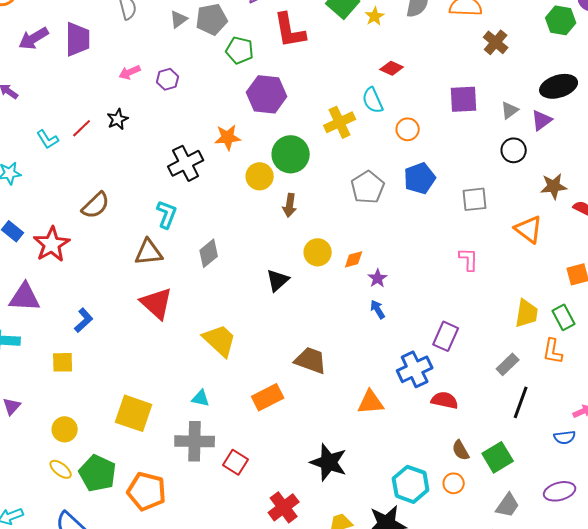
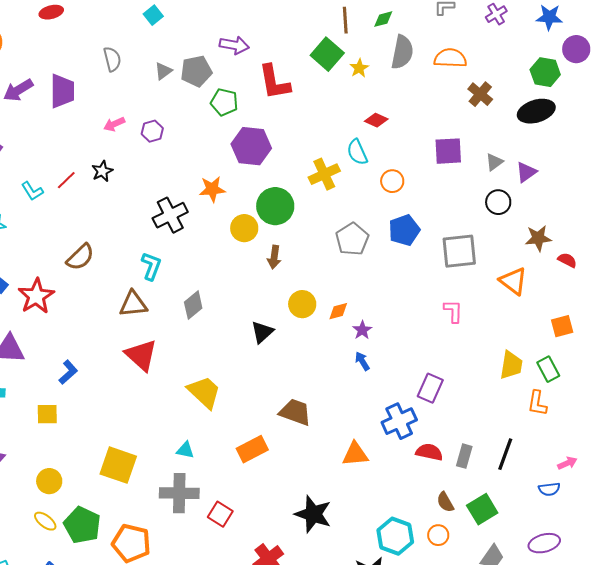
black ellipse: (559, 86) -> (536, 111), moved
gray square: (475, 199) -> (459, 251), size x1.4
gray rectangle: (508, 364) -> (464, 456), moved, turned -30

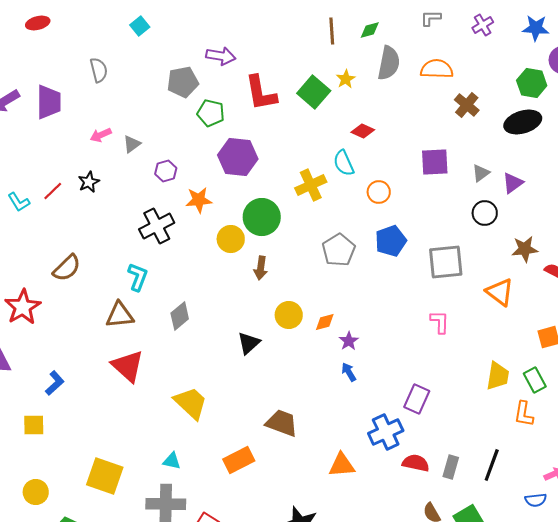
green square: (327, 54) -> (314, 92), moved
gray triangle: (163, 71) -> (132, 144), moved
purple hexagon: (152, 131) -> (166, 171), moved

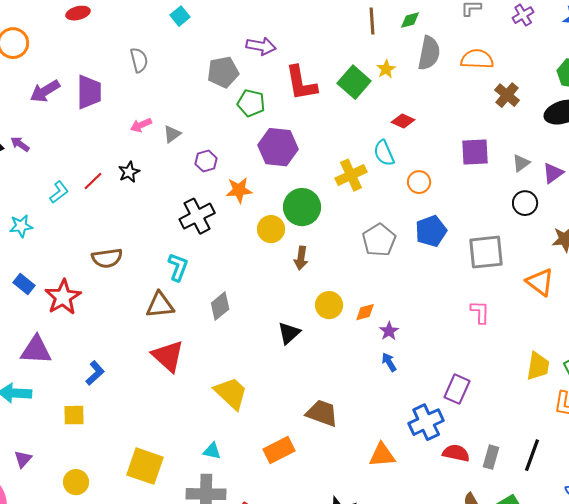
cyan L-shape: (19, 202) -> (59, 192), turned -95
brown semicircle: (67, 268) -> (107, 258), turned 36

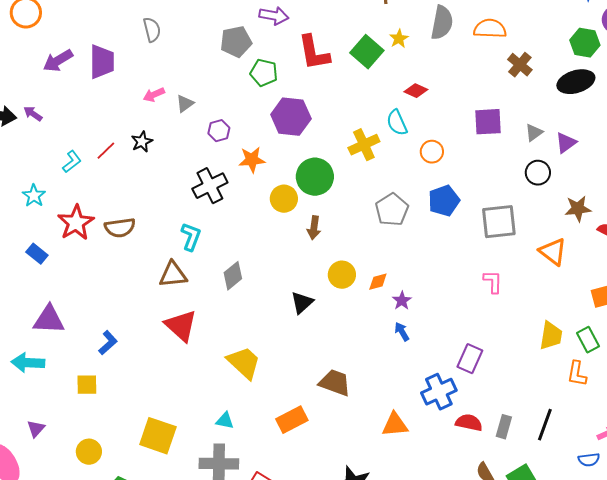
cyan star: (21, 226) -> (34, 196), turned -30
red star: (63, 297) -> (76, 223), moved

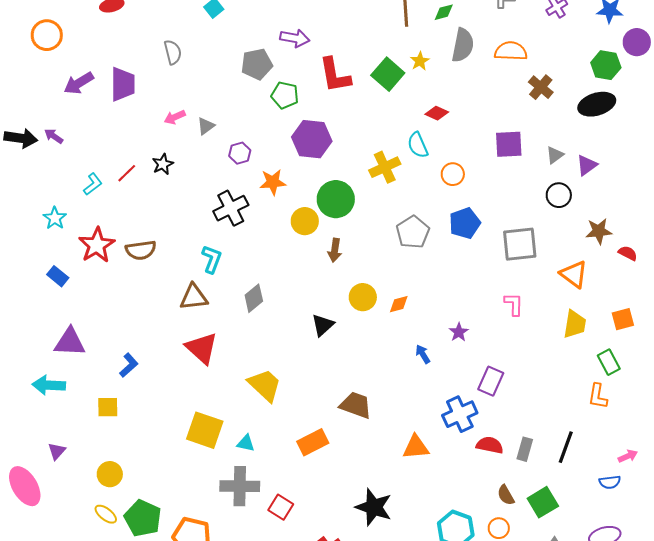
purple star: (402, 301) -> (459, 332), moved
yellow trapezoid: (551, 336) -> (575, 324), moved
yellow square: (158, 436) -> (205, 430), moved

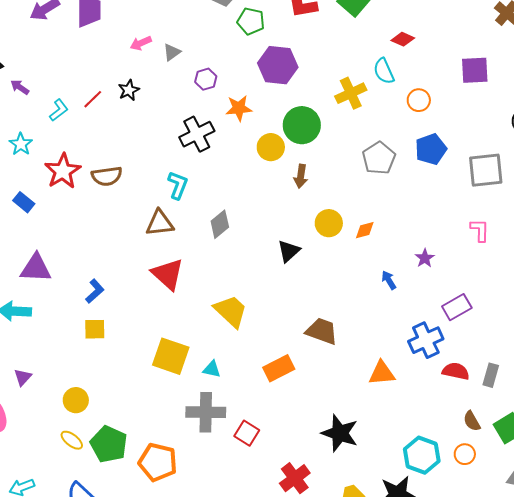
purple arrow: (54, 136) -> (20, 87), moved
purple rectangle: (491, 381) -> (457, 307), turned 36
yellow square: (108, 407) -> (95, 329), moved

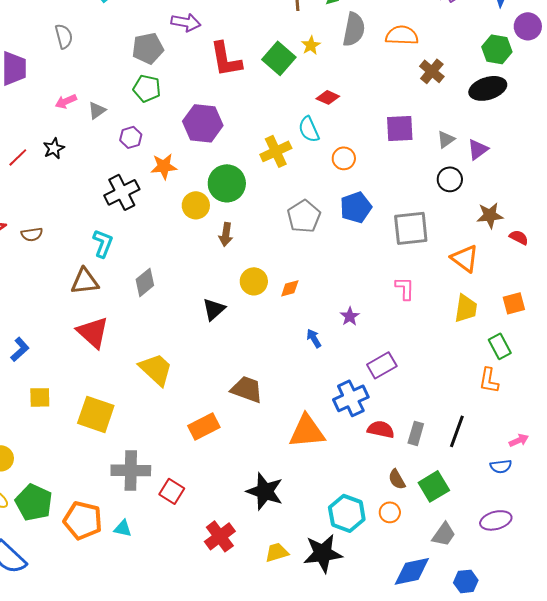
green pentagon: (251, 21) -> (147, 88), moved
brown semicircle: (107, 176) -> (32, 234), size x0.7
yellow square: (95, 329) -> (40, 397), moved
cyan triangle: (212, 369) -> (123, 528), moved
orange triangle: (382, 373) -> (307, 431), size x1.4

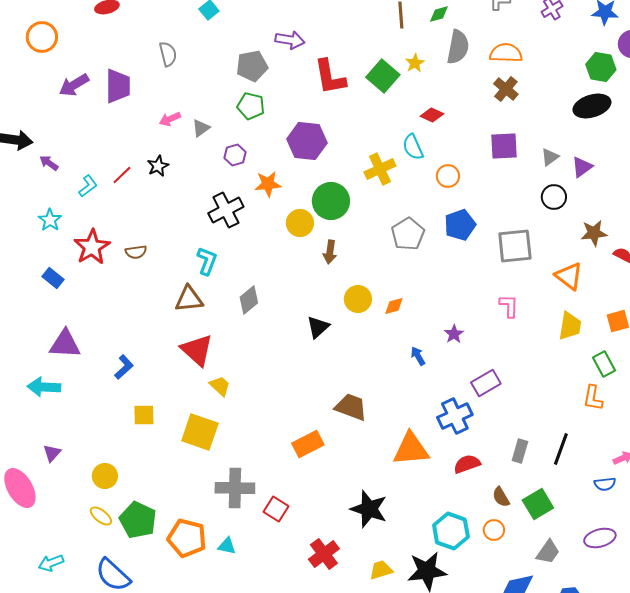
brown cross: (432, 71) -> (506, 89), moved
yellow trapezoid: (156, 369) -> (220, 386), moved, size x0.6
red semicircle: (381, 429) -> (467, 464), moved, turned -32

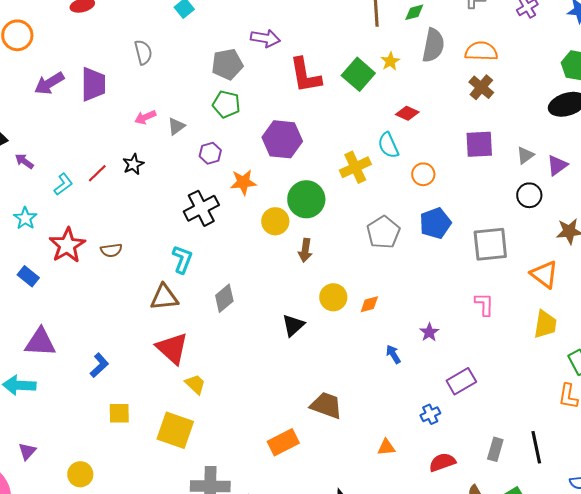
blue cross: (455, 416) -> (430, 414), size x0.6
orange triangle: (411, 449) -> (386, 447), size x0.5
black line: (561, 449) -> (536, 447), turned -32

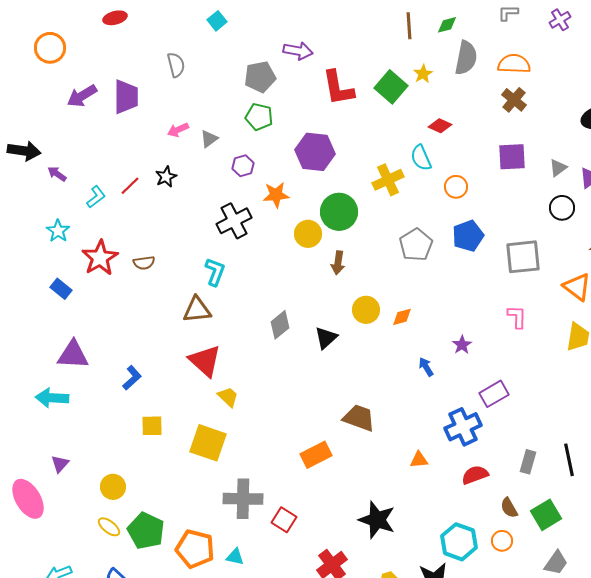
gray diamond: (224, 298) -> (280, 325), moved
blue cross: (430, 414) -> (463, 427), size x1.8

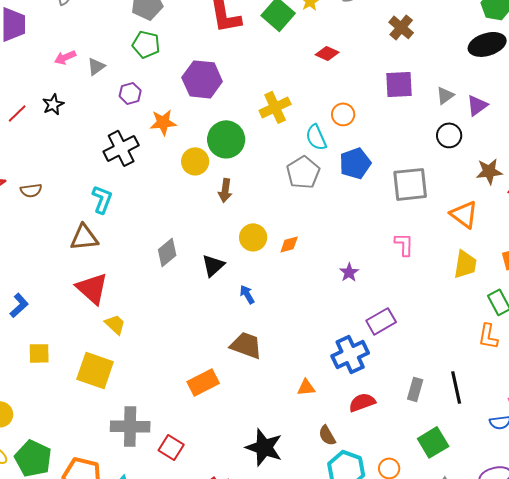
cyan semicircle: (421, 158) -> (316, 137), moved
blue arrow: (426, 367) -> (247, 294), moved
brown semicircle: (509, 508) -> (327, 435), moved

